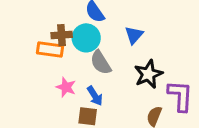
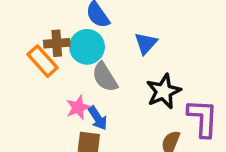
orange rectangle: (50, 50) -> (42, 61), turned 40
pink star: (66, 87) -> (78, 107), moved, turned 30

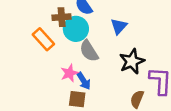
brown cross: (57, 43) -> (62, 17), moved

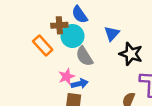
black star: (132, 61) -> (131, 54), moved, turned -30
blue arrow: (84, 81) -> (80, 84), turned -70

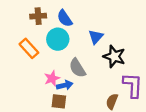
brown cross: (59, 25) -> (38, 16), moved
gray semicircle: (84, 56) -> (77, 68), moved

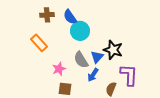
blue triangle: (96, 37) -> (97, 57), moved
cyan circle: (58, 39) -> (80, 31), moved
blue arrow: (65, 85) -> (93, 75), moved, turned 136

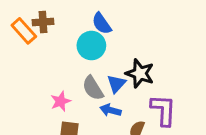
blue semicircle: (70, 17) -> (102, 24), moved
orange rectangle: (39, 43) -> (24, 31), moved
blue arrow: (93, 75) -> (110, 110), turned 72

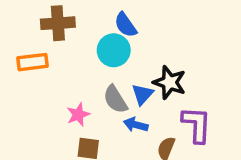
brown cross: (43, 22) -> (58, 23), size x1.4
orange rectangle: (24, 31) -> (32, 62), moved, turned -55

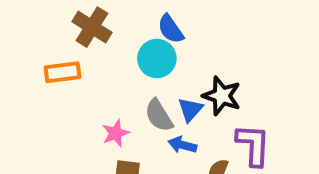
brown cross: (58, 23) -> (92, 27), turned 36

